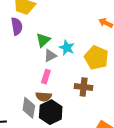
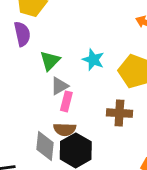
green triangle: (43, 40) -> (50, 61), moved
gray triangle: (50, 56) -> (60, 86), moved

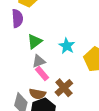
pink rectangle: (66, 101) -> (42, 73), turned -64
brown cross: (119, 113) -> (64, 88), moved, turned 36

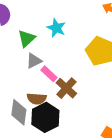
cyan star: (67, 46) -> (56, 28), moved
pink rectangle: (42, 73) -> (49, 74), moved

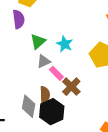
cyan star: (56, 28) -> (65, 44), moved
brown semicircle: (37, 99) -> (45, 95), turned -98

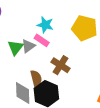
green triangle: (38, 42) -> (15, 48), moved
pink rectangle: (56, 73) -> (42, 40), moved

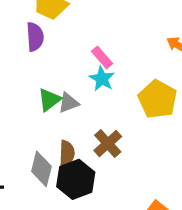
pink rectangle: (42, 40) -> (102, 57), moved

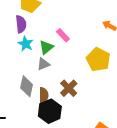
cyan star: (102, 79) -> (26, 44), moved
green triangle: (49, 100) -> (46, 47), moved
gray diamond: (41, 169) -> (27, 86), moved

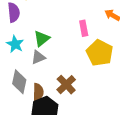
pink rectangle: (63, 35) -> (84, 28), moved, turned 32
cyan star: (26, 44) -> (15, 44), moved

